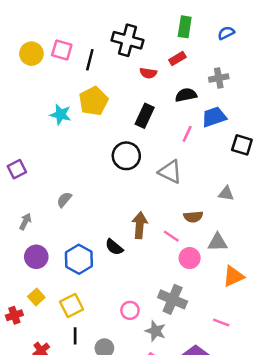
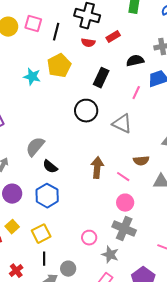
red rectangle: (177, 58) -> (113, 37), moved
red semicircle: (148, 73) -> (88, 43), moved
gray semicircle: (64, 200) -> (35, 147), size x1.5
black semicircle: (114, 247) -> (50, 167), moved
pink circle: (190, 258) -> (125, 203), moved

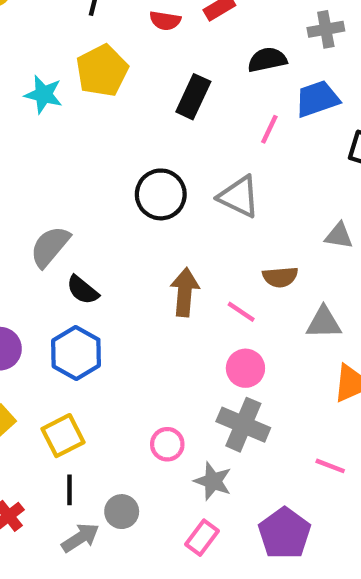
black circle: (86, 111) -> (161, 194), moved

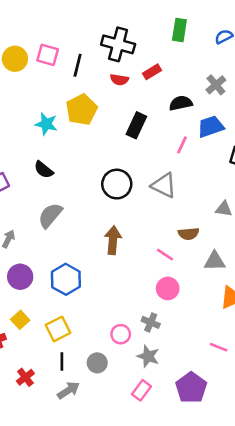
gray cross: (326, 29) -> (216, 85), turned -30
black semicircle: (83, 290) -> (44, 170), moved
brown arrow: (185, 292) -> (113, 240), moved
gray cross: (243, 425) -> (151, 322), moved, size x0.6
gray circle: (122, 512) -> (97, 363), moved

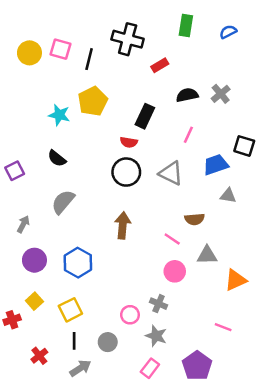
red semicircle: (119, 80) -> (129, 142), moved
gray cross: (216, 85) -> (221, 94), moved
blue trapezoid: (211, 127) -> (216, 165), moved
gray triangle: (215, 261) -> (207, 255), moved

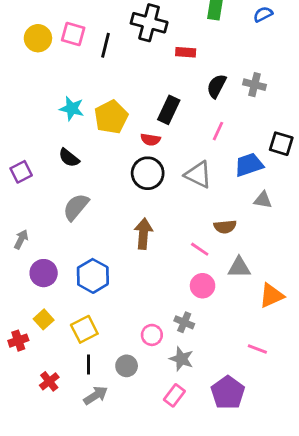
red rectangle: (160, 65) -> (186, 52), turned 35
gray cross: (221, 94) -> (255, 85), turned -36
black semicircle: (187, 95) -> (217, 86), turned -50
yellow pentagon: (93, 101) -> (111, 117), moved
gray arrow: (23, 224) -> (21, 239), moved

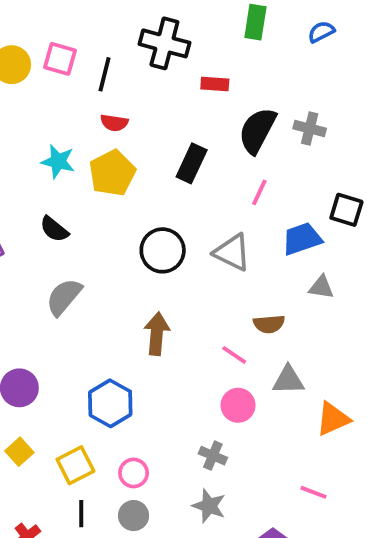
black semicircle: (217, 86) -> (257, 130), size x1.4
red semicircle: (150, 139) -> (114, 123), moved
blue hexagon: (93, 276) -> (110, 403), moved
pink circle: (152, 335) -> (134, 473), moved

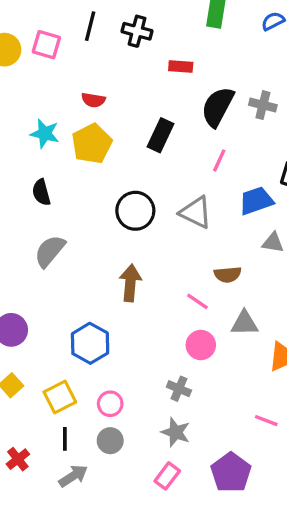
black cross: (164, 43) -> (137, 31), size x0.7
black line: (104, 74) -> (90, 26), moved
black semicircle: (54, 229) -> (41, 192), turned 36

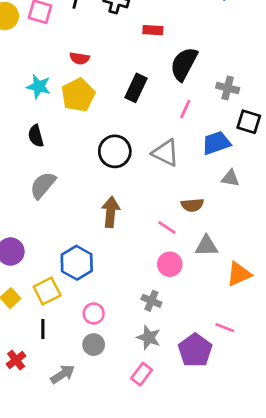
gray cross: (263, 105) -> (228, 88), moved
yellow square: (60, 397) -> (47, 291), moved
black line: (65, 439) -> (43, 329), moved
purple pentagon: (231, 473) -> (195, 350), moved

